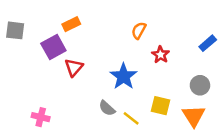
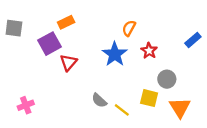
blue star: (124, 76) -> (115, 54), moved
gray circle: (200, 85) -> (167, 79), moved
pink cross: (41, 117) -> (26, 105), moved, turned -35

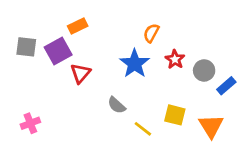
gray square: (14, 28) -> (26, 47), moved
blue rectangle: (193, 40) -> (226, 86), moved
gray circle: (167, 79) -> (204, 70), moved
gray semicircle: (99, 100) -> (117, 105), moved

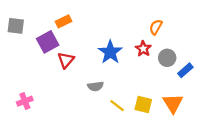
orange semicircle: (151, 33) -> (156, 27), moved
gray square: (26, 47) -> (16, 26), moved
gray semicircle: (117, 105) -> (95, 86), turned -49
yellow square: (175, 115) -> (143, 104), moved

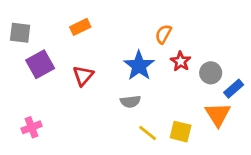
orange semicircle: (156, 27) -> (163, 34), moved
purple square: (48, 42) -> (40, 64), moved
gray semicircle: (95, 86) -> (130, 102), moved
orange triangle: (173, 103) -> (218, 114), moved

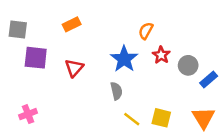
purple square: (40, 64) -> (36, 58), turned 35
gray semicircle: (130, 102) -> (116, 91), turned -96
orange triangle: (218, 114) -> (204, 118), moved

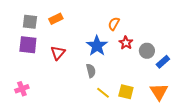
gray square: (18, 29) -> (30, 22), moved

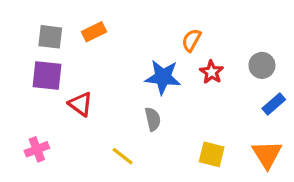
blue star: (97, 46) -> (163, 77), turned -30
gray circle: (147, 51) -> (262, 65), moved
red triangle: (58, 53) -> (81, 104), moved, turned -35
yellow line: (103, 93) -> (123, 156), moved

